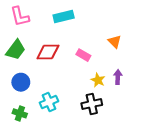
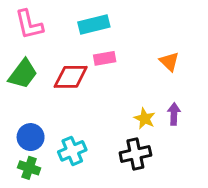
pink rectangle: (83, 55) -> (105, 58), moved, turned -40
blue circle: (21, 82) -> (31, 137), moved

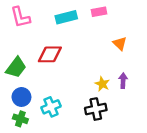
pink rectangle: (105, 58) -> (99, 12), moved
green trapezoid: (23, 74) -> (16, 67), moved

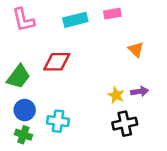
purple arrow: (123, 81) -> (140, 91), turned 80
cyan cross: (51, 107) -> (58, 121), turned 30
black cross: (96, 109) -> (125, 124), moved

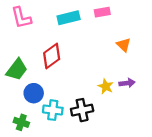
red diamond: (57, 62) -> (52, 56), turned -35
blue circle: (25, 110) -> (34, 93), moved
black cross: (125, 124) -> (82, 110), moved

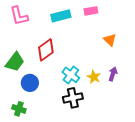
purple arrow: (127, 83) -> (113, 74), turned -64
cyan cross: (53, 110) -> (71, 75), moved, turned 30

